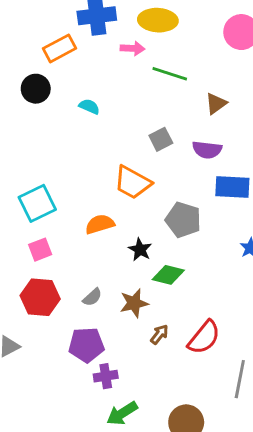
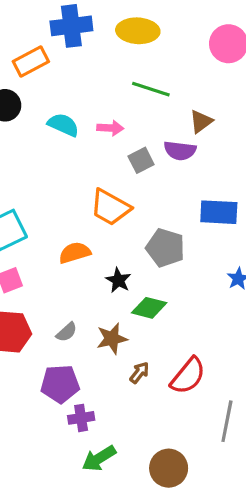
pink arrow: (133, 48) -> (110, 128), moved
cyan semicircle: (89, 107) -> (63, 125), size x1.4
purple semicircle: (207, 150) -> (180, 151), moved

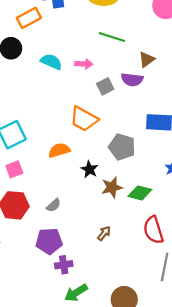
green diamond: (149, 308) -> (140, 193), moved
brown star: (112, 339) -> (112, 187), moved
red semicircle: (188, 376) -> (153, 230), moved, turned 124

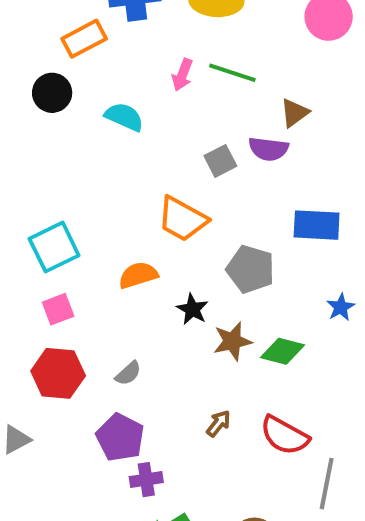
pink arrow: (84, 64) -> (182, 75), moved, turned 108
red semicircle: (153, 230) -> (285, 435), moved, turned -44
purple pentagon: (49, 241) -> (120, 437), turned 30

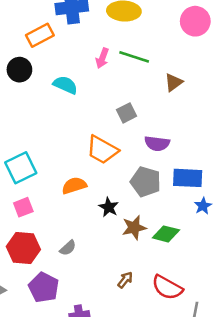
purple semicircle: (268, 149) -> (157, 143), moved
blue rectangle: (317, 225) -> (188, 178), moved
purple pentagon: (120, 437) -> (44, 287), moved

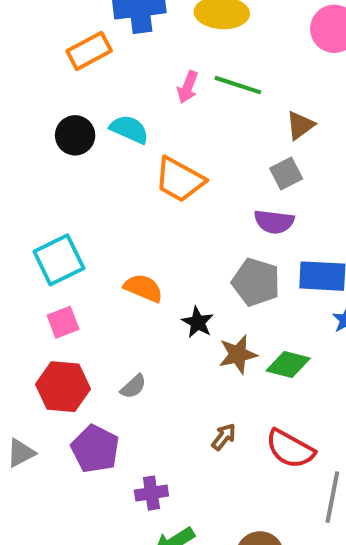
black circle: (19, 70) -> (75, 135), moved
gray square: (126, 113) -> (286, 174), moved
orange trapezoid: (102, 150) -> (180, 180), moved
orange semicircle: (74, 186) -> (143, 288), turned 40

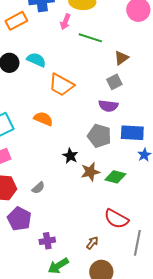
pink arrow: (188, 87) -> (65, 22), moved
orange semicircle: (143, 288) -> (43, 119), moved
brown arrow: (224, 437) -> (92, 243), moved

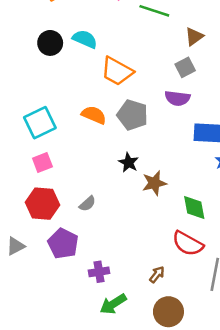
gray pentagon: (99, 136) -> (132, 115), moved
green diamond: (115, 177) -> (194, 208), moved, turned 65

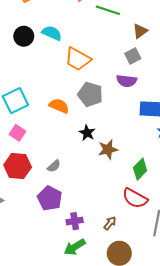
orange semicircle: (94, 115) -> (59, 106), moved
pink square: (42, 163) -> (18, 133), turned -35
green diamond: (194, 208) -> (140, 169), turned 55
purple pentagon: (63, 244) -> (50, 198), moved
purple cross: (99, 272) -> (75, 221), moved

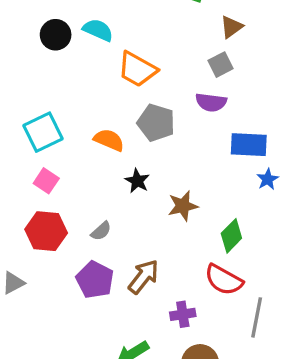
black star: (87, 133) -> (137, 181), moved
purple cross: (75, 221) -> (183, 314), moved
brown arrow: (110, 223) -> (144, 277), moved, size x1.6

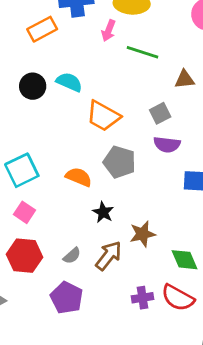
brown triangle: (231, 27) -> (185, 79), turned 30
gray square: (220, 65) -> (160, 113), moved
green diamond: (231, 236) -> (185, 260), turned -68
brown arrow: (144, 277) -> (109, 256), moved
purple cross: (183, 314) -> (142, 298), moved

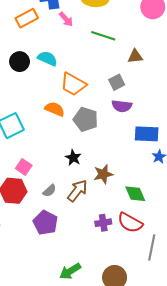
pink arrow: (109, 31) -> (66, 19), moved, turned -63
orange semicircle: (79, 177) -> (55, 109), moved
pink square: (25, 212) -> (24, 167), moved

